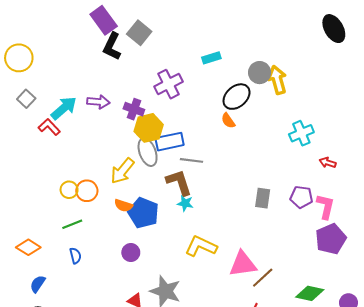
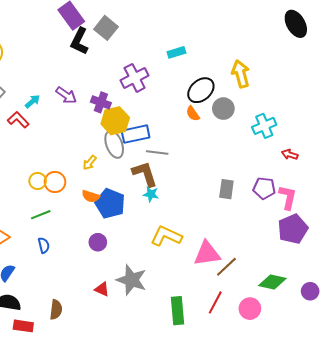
gray circle: (260, 73) -> (223, 109), moved
purple arrow: (98, 102) -> (66, 95), turned 30
cyan arrow: (64, 108) -> (33, 101), size x0.6
yellow arrow: (122, 171) -> (90, 163), size x0.6

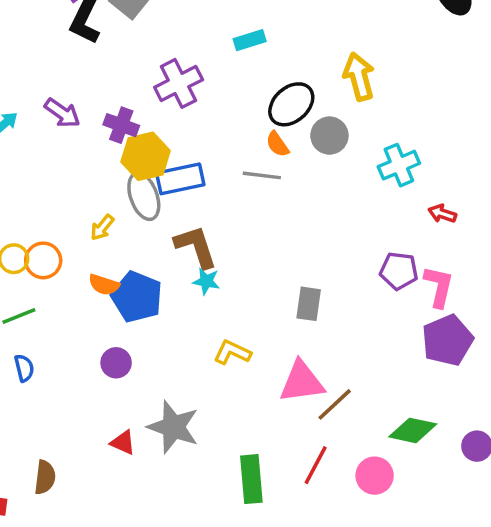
gray line: (157, 152) -> (262, 175), moved
gray rectangle: (226, 189) -> (309, 304), moved
yellow L-shape: (166, 236) -> (232, 352), size x0.7

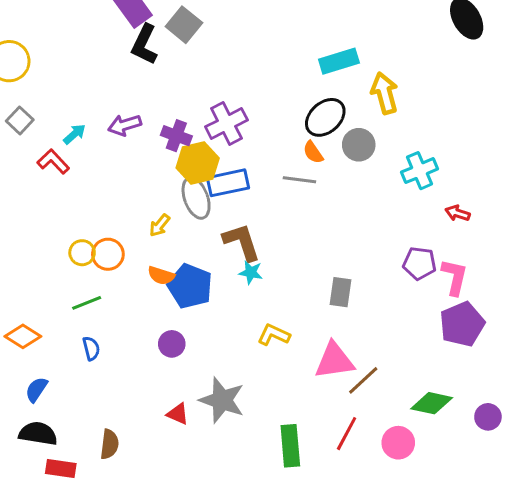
cyan rectangle: (250, 40) -> (339, 61), moved, size x1.4
purple cross: (179, 83) -> (226, 123), moved
purple arrow: (62, 113) -> (125, 125), turned 128

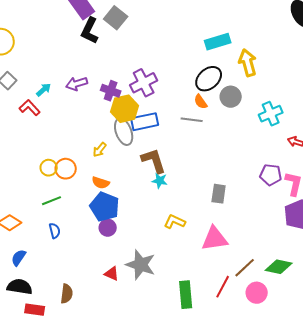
blue pentagon: (190, 286) -> (105, 207), moved
brown line: (363, 380) -> (245, 268), moved

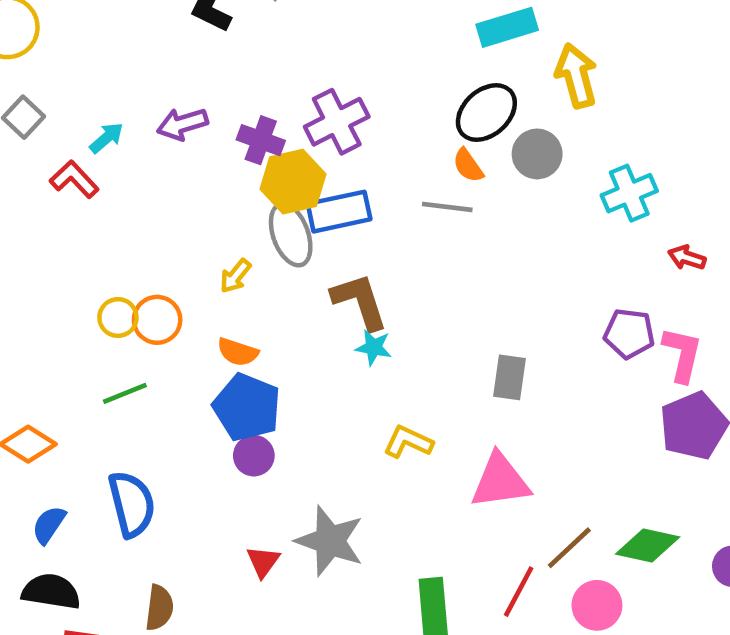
blue semicircle: (55, 231) -> (132, 504), moved, size x1.8
red triangle: (112, 274) -> (263, 562), turned 42

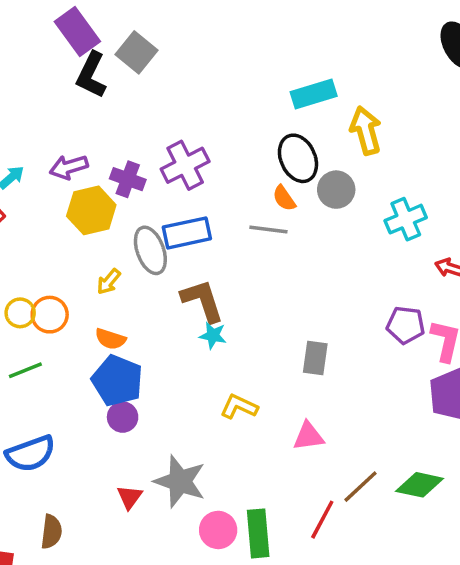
black ellipse: (486, 113) -> (298, 158), turned -72
yellow hexagon: (293, 182) -> (91, 210), moved
pink triangle: (500, 481) -> (308, 436), size x0.7
blue semicircle: (132, 504) -> (31, 454), turned 84
pink circle: (597, 605) -> (218, 530), moved

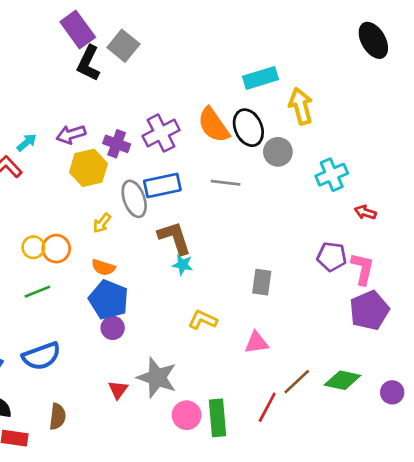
orange semicircle: (284, 198) -> (213, 125), moved, size x1.8

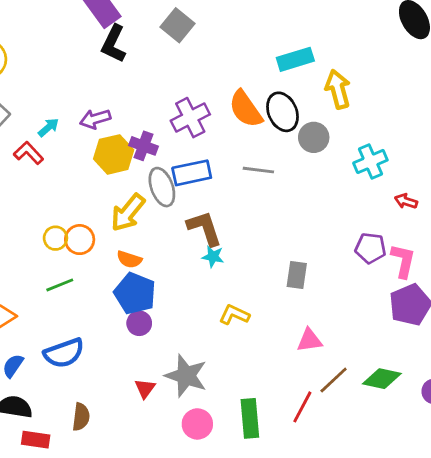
gray square: (123, 46) -> (178, 25), moved
purple cross: (117, 144) -> (143, 146), moved
yellow arrow: (102, 223) -> (128, 213), size x1.8
pink triangle: (256, 343) -> (309, 340), moved
pink circle: (187, 415) -> (197, 424), moved

